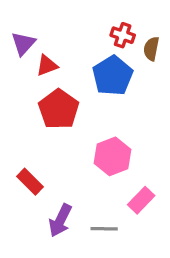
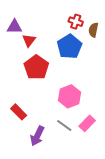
purple triangle: (23, 44) -> (14, 27), turned 49
red triangle: (47, 65) -> (29, 40), turned -32
gray line: (104, 229) -> (64, 125), moved, turned 35

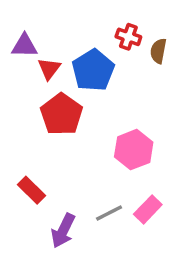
blue pentagon: (69, 47) -> (93, 70), moved
pink hexagon: (69, 96) -> (134, 150), moved
gray line: (64, 125) -> (109, 213), turned -63

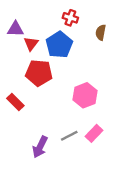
red cross: (128, 37) -> (70, 18), moved
red pentagon: (61, 114) -> (39, 73), turned -30
red rectangle: (31, 190) -> (15, 102), moved

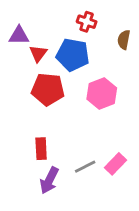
blue pentagon: (59, 45) -> (73, 55), turned -30
pink hexagon: (85, 95) -> (102, 93), moved
red rectangle: (15, 102) -> (41, 149), moved, turned 42

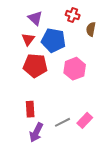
red cross: (87, 22) -> (73, 15), moved
purple triangle: (19, 36) -> (35, 18), moved, turned 42

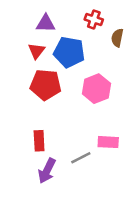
purple triangle: (35, 18) -> (46, 23), turned -42
pink rectangle: (85, 120) -> (108, 142), moved, turned 49

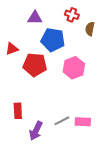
red triangle: (36, 51) -> (12, 49), moved, turned 32
red rectangle: (39, 141) -> (18, 111), moved
pink rectangle: (108, 142) -> (83, 122), moved

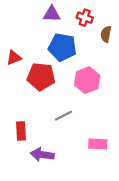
purple triangle: (35, 18) -> (52, 14), moved
gray line: (62, 121) -> (63, 116), moved
purple arrow: (36, 131) -> (42, 155), turned 72

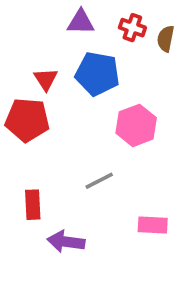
brown semicircle: (106, 34) -> (166, 39), moved
red triangle: (14, 58) -> (46, 79), moved, turned -42
red pentagon: (41, 77) -> (27, 120), moved

